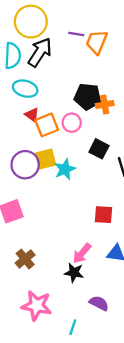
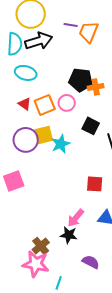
black arrow: (40, 52) -> (39, 41), turned 40
red triangle: (32, 115) -> (25, 104), moved
brown cross: (25, 259) -> (41, 246), moved
cyan line: (73, 327) -> (59, 283), moved

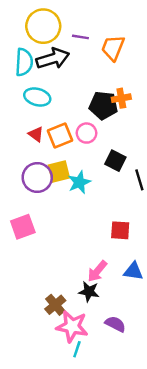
purple line: (71, 25) -> (80, 37), moved
orange cross: (96, 87) -> (121, 98), moved
pink star: (36, 264) -> (72, 326), moved

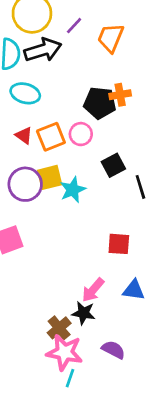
purple line: (80, 37) -> (74, 26), turned -56
black square: (115, 161) -> (113, 165), turned 35
brown cross: (55, 305) -> (59, 328), moved

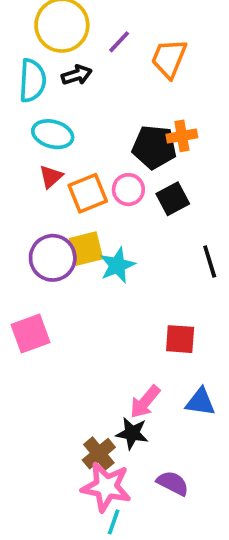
black arrow: (43, 50) -> (77, 75), size x0.6
red triangle: (24, 135) -> (51, 177), moved, turned 42
black square: (113, 165) -> (173, 199), moved

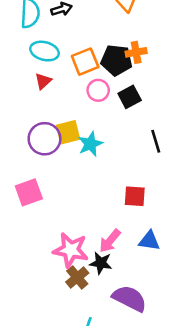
orange square: (88, 193) -> (85, 62), moved
purple semicircle: (173, 483) -> (130, 298), size x1.5
pink star: (106, 487) -> (71, 250), moved

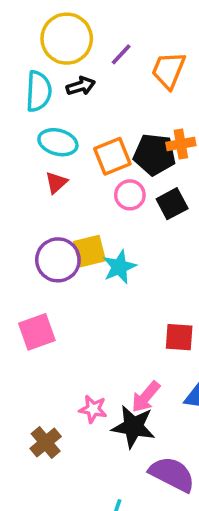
pink star: (71, 250) -> (93, 409), size x0.6
black star: (101, 263) -> (133, 427), size x1.4
brown cross: (77, 277) -> (46, 442), moved

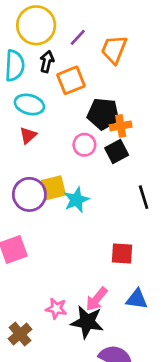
black arrow: (81, 86) -> (47, 62), turned -60
orange cross: (181, 144) -> (121, 126), moved
orange square: (112, 156) -> (71, 80), moved

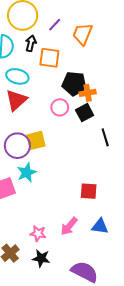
orange square: (71, 80) -> (49, 58), turned 30
red triangle: (28, 135) -> (16, 100), size x1.6
black line: (144, 197) -> (105, 137), moved
cyan star: (76, 200) -> (27, 173), moved
black star: (87, 322) -> (41, 258), moved, size x0.7

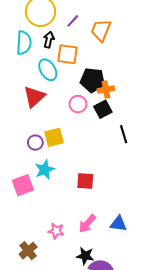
cyan ellipse: (17, 76) -> (48, 70), moved, turned 45
purple circle: (17, 146) -> (35, 143), size x0.6
red square: (89, 191) -> (85, 181), moved
black star: (41, 258) -> (85, 256), moved

